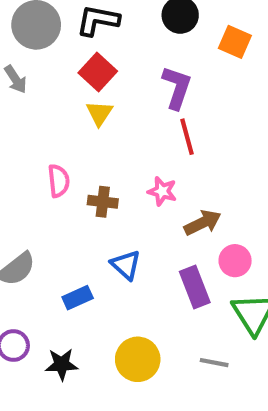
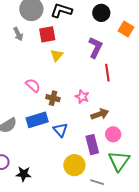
red square: (98, 72) -> (47, 34), moved, turned 30
red line: (187, 137) -> (107, 73), moved
pink semicircle: (59, 181) -> (33, 85), turned -49
blue rectangle: (78, 298) -> (37, 120), moved, size x1.5
yellow circle: (138, 359) -> (74, 165), moved

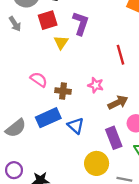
purple L-shape: (95, 48) -> (81, 23), moved

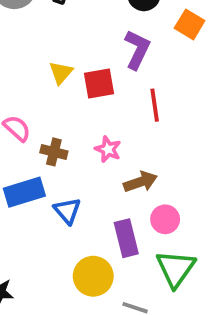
red square: (48, 20) -> (99, 83), moved
purple L-shape: (81, 23) -> (137, 50), moved

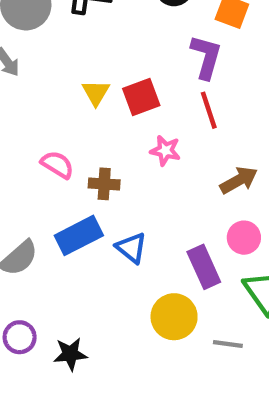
purple L-shape: (137, 50) -> (206, 57), moved
pink star: (108, 149) -> (165, 151), moved
brown arrow: (140, 182) -> (239, 180), moved

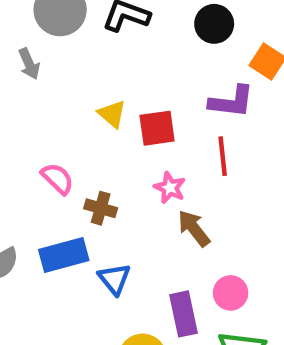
purple L-shape: (206, 57) -> (231, 102), turned 69
yellow triangle: (96, 93) -> (112, 114), turned -32
brown arrow: (239, 180) -> (194, 228), moved, turned -111

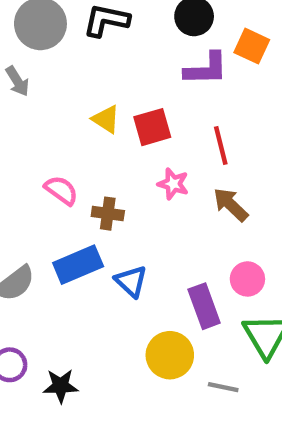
purple L-shape: (231, 102) -> (206, 69), moved
brown arrow: (194, 228) -> (231, 205), moved

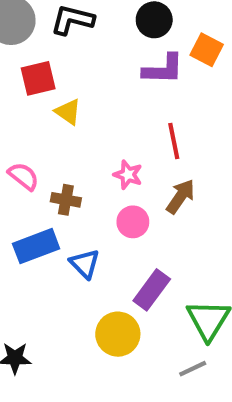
red square: (152, 127) -> (38, 78), moved
brown arrow: (231, 205) -> (181, 196), turned 78
pink circle: (247, 279) -> (133, 222), moved
purple rectangle: (204, 306) -> (152, 290), turned 54
gray line: (223, 387) -> (193, 369), moved, turned -40

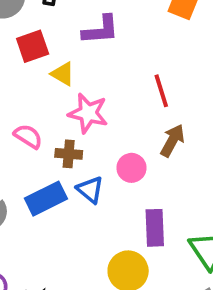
purple L-shape: (163, 69) -> (101, 30), moved
pink star: (128, 175) -> (88, 113), moved, size x1.5
blue triangle: (85, 264) -> (90, 190), moved
purple rectangle: (152, 290) -> (155, 228), turned -33

